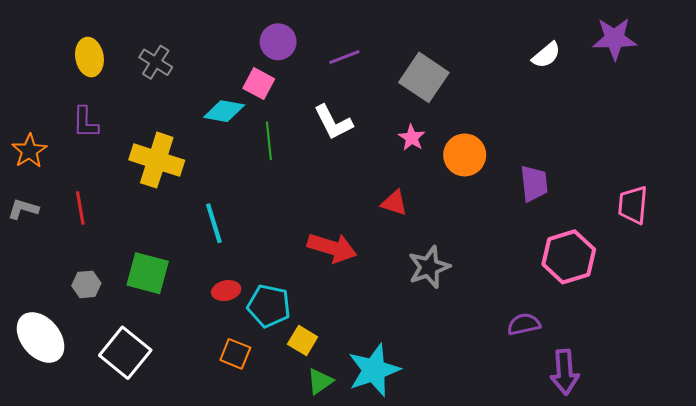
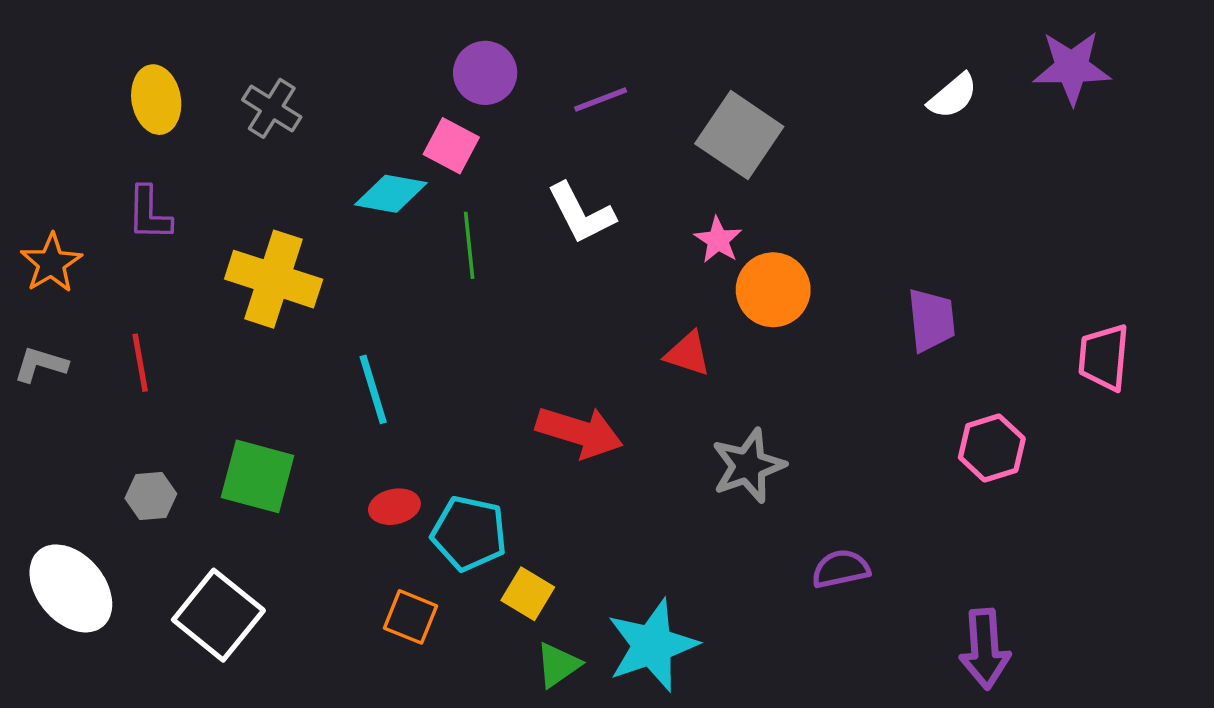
orange circle: (465, 155) -> (773, 290), moved
pink hexagon: (569, 257) -> (992, 448), size x0.7
purple semicircle: (524, 324) -> (841, 569), moved

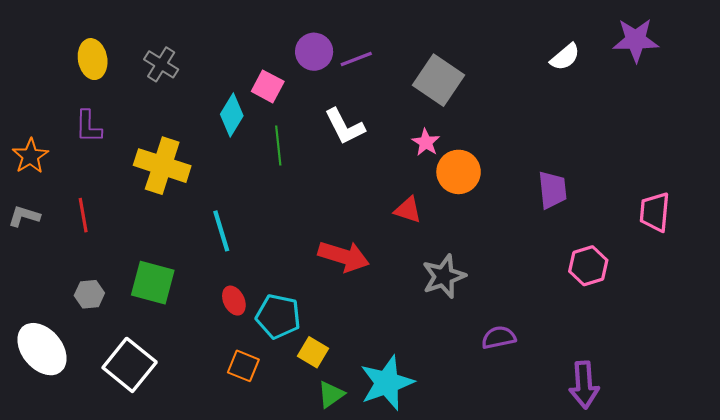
purple circle: (485, 73) -> (314, 52), moved
cyan diamond: (391, 194) -> (232, 115), turned -69
red ellipse: (394, 507) -> (234, 301), turned 76

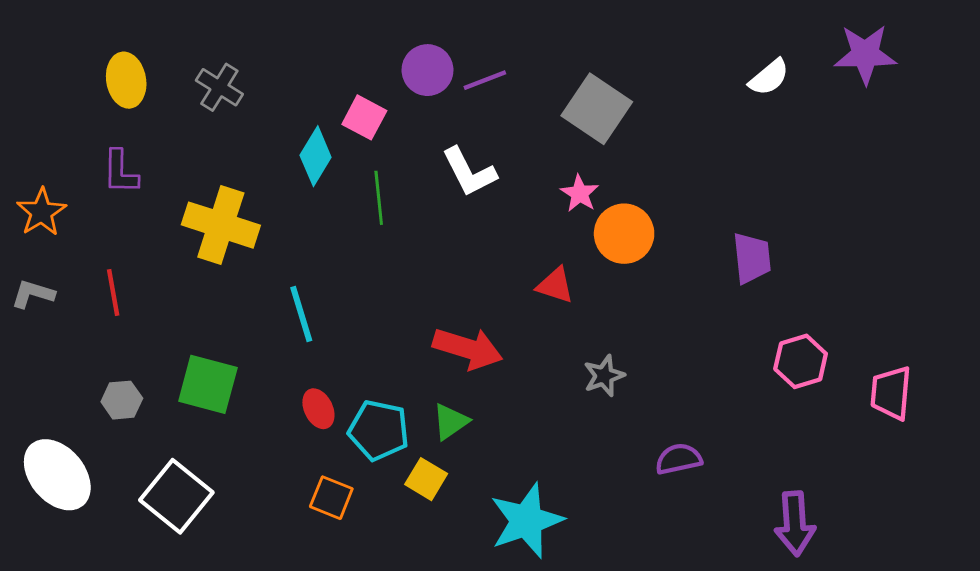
pink trapezoid: (655, 212) -> (891, 393), moved
gray star: (444, 276) -> (604, 376), size x0.7
green triangle: (331, 394) -> (450, 422), moved

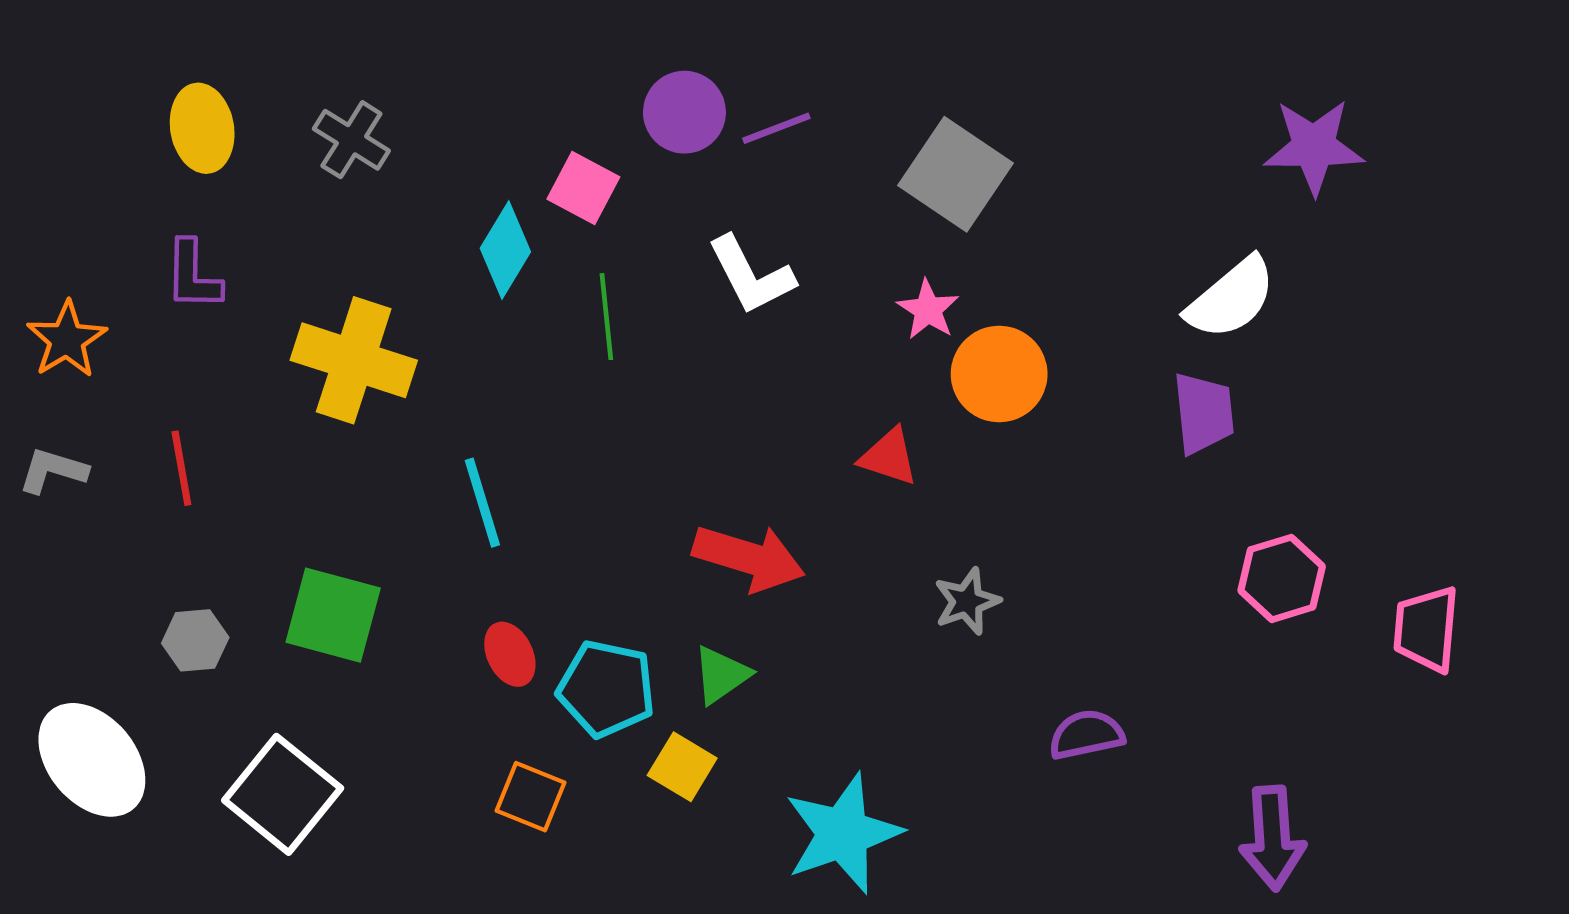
purple star: (865, 54) -> (1314, 147), moved
white semicircle: (769, 77) -> (1231, 298), moved, size x1.4

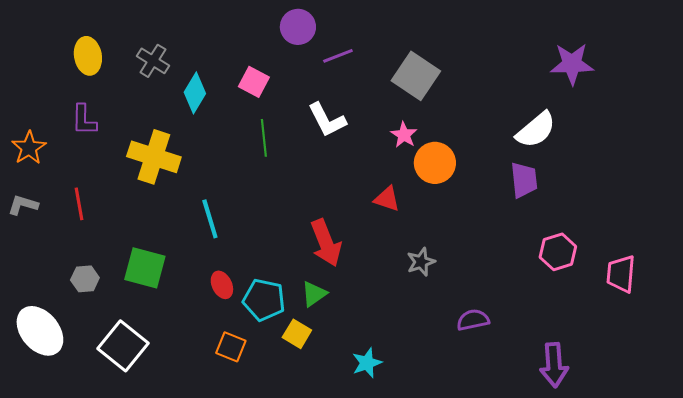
purple circle: (684, 112) -> (298, 27), moved
cyan diamond: (505, 250) -> (195, 93), moved
red arrow: (749, 558) -> (326, 243), turned 51
cyan star: (843, 833) -> (367, 363), size x0.6

